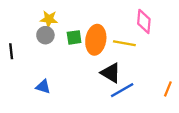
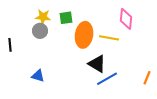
green square: (74, 37) -> (66, 18), moved

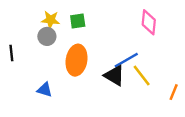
orange ellipse: (84, 35) -> (77, 60), moved
yellow line: (109, 38) -> (142, 76), moved, turned 42
blue line: (107, 79) -> (126, 60), moved

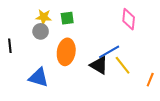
blue triangle: (45, 90) -> (39, 78), size x1.5

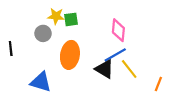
yellow star: (44, 17) -> (56, 16), moved
pink diamond: (129, 19) -> (118, 30), moved

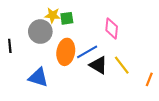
gray circle: (43, 33) -> (40, 32), size x1.5
blue line: (115, 55) -> (87, 52), moved

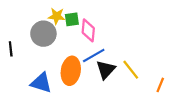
pink diamond: (112, 28) -> (88, 30), moved
orange ellipse: (66, 52) -> (71, 71), moved
black triangle: (98, 65) -> (106, 70), turned 42

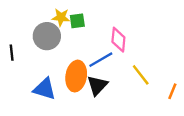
pink diamond: (88, 30) -> (118, 40), moved
black triangle: (106, 70) -> (97, 85), moved

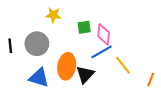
green square: (77, 21) -> (84, 27), moved
gray circle: (47, 36) -> (37, 44), moved
blue line: (101, 60) -> (102, 52), moved

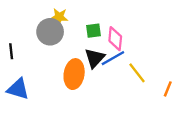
gray circle: (37, 44) -> (50, 32), moved
black triangle: (85, 74) -> (95, 58), moved
blue triangle: (39, 78) -> (18, 89), moved

